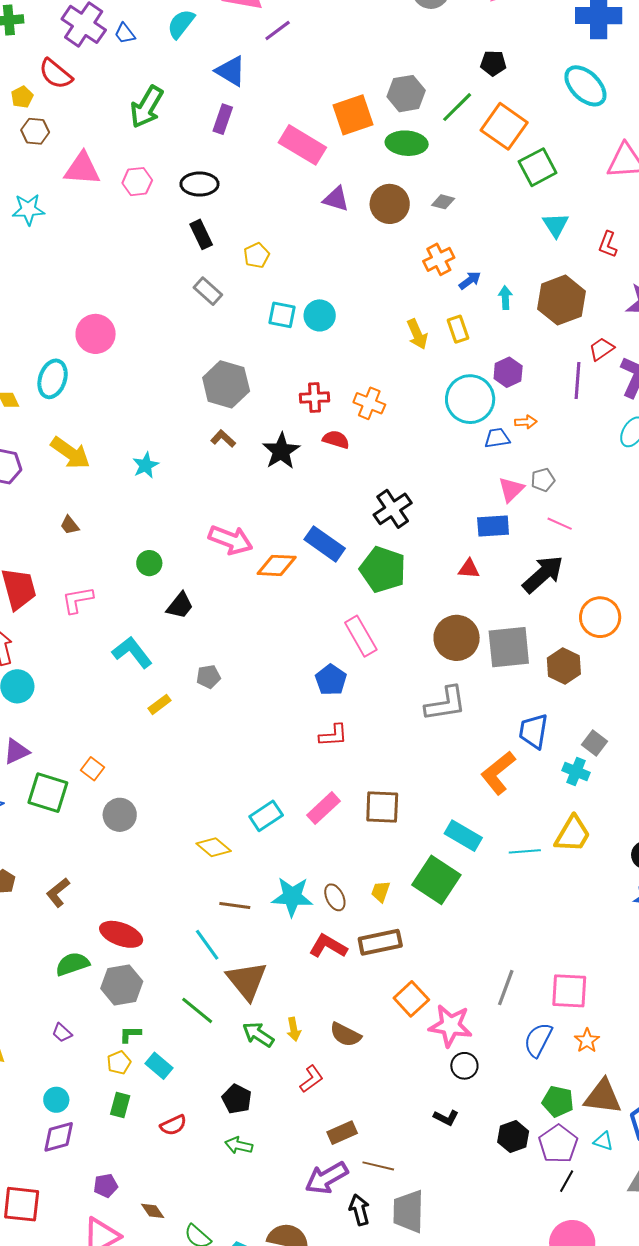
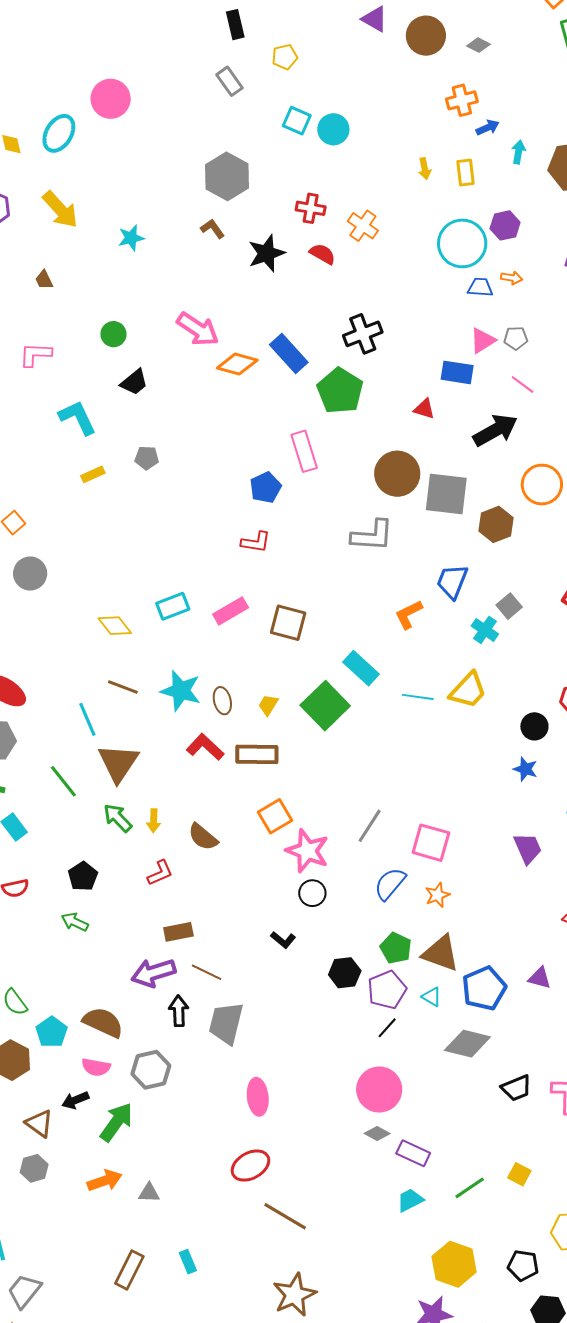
yellow arrow: (417, 334) -> (425, 169), size x0.7
orange L-shape: (498, 773) -> (409, 614), size x0.7

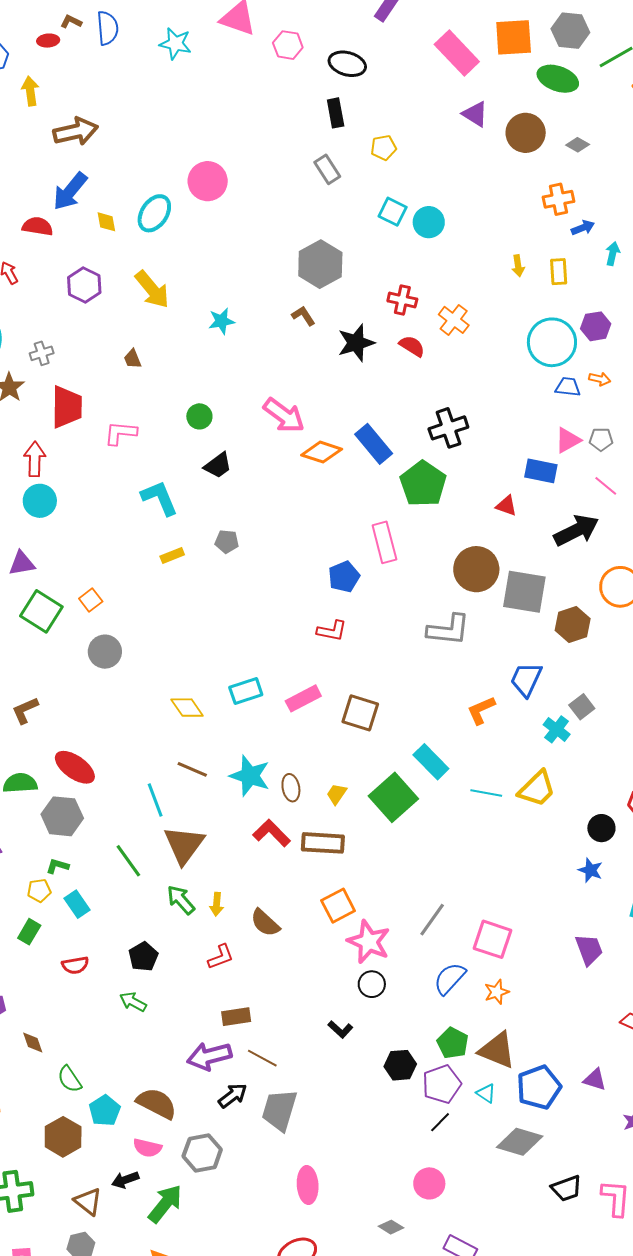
black arrow: (179, 1011) -> (233, 1096), turned 52
pink circle: (379, 1090) -> (429, 1183), size x0.7
gray diamond: (377, 1133) -> (391, 1227), moved

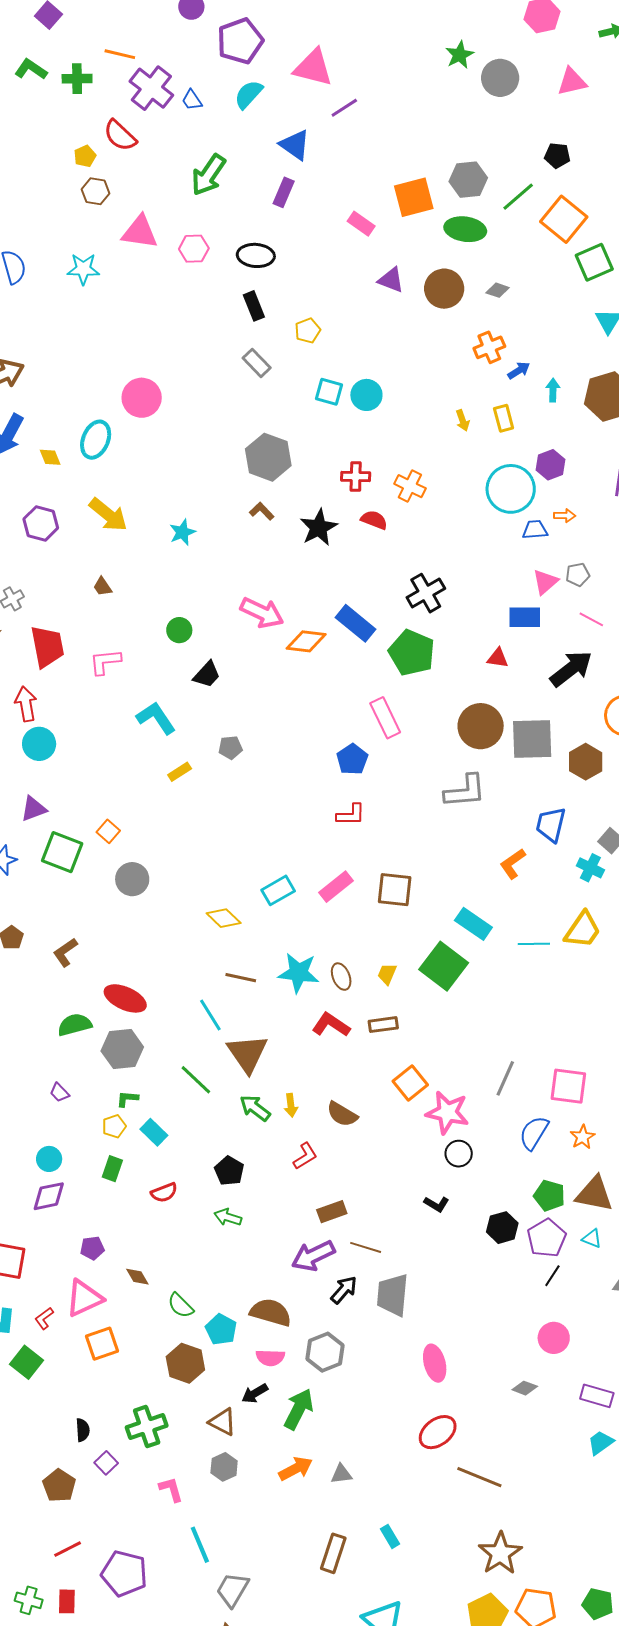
pink rectangle: (457, 53) -> (361, 224), size x0.6
brown rectangle: (323, 843) -> (383, 1025), size x0.7

